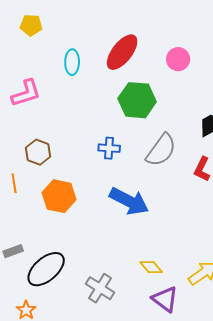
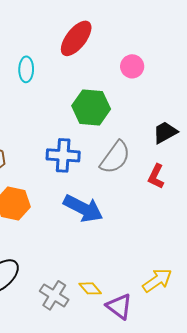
red ellipse: (122, 52) -> (76, 38), moved
blue cross: (109, 148) -> (63, 155), size x1.5
yellow diamond: (151, 267) -> (90, 288), moved

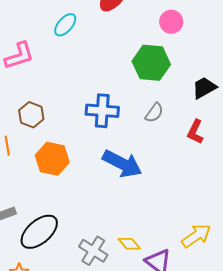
cyan ellipse: (26, 69) -> (65, 25), turned 40
green hexagon: (91, 107) -> (151, 63), moved
gray semicircle: (115, 157) -> (154, 113), size x0.6

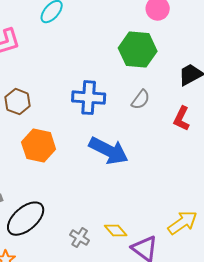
gray cross: (93, 251) -> (80, 238), size x0.7

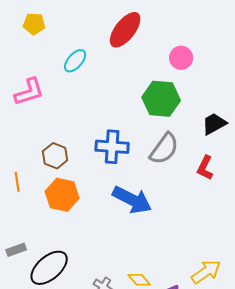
gray semicircle: (141, 100) -> (164, 149), size x1.6
brown hexagon: (18, 102) -> (55, 156), moved

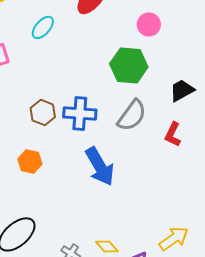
brown hexagon: (55, 156) -> (43, 112), moved
orange hexagon: (62, 195) -> (30, 161), size x0.7
blue arrow: (132, 200) -> (100, 166), turned 33

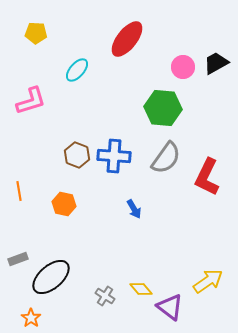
black trapezoid: (182, 90) -> (216, 63), moved
red L-shape: (173, 134) -> (207, 177), size x1.5
blue arrow: (100, 166) -> (134, 209), size x0.5

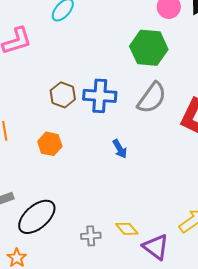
gray cross: (105, 296) -> (91, 236), turned -36

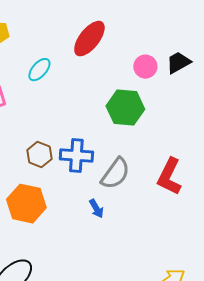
gray semicircle: (152, 98) -> (115, 174), moved
orange hexagon: (50, 144) -> (26, 204), size x1.6

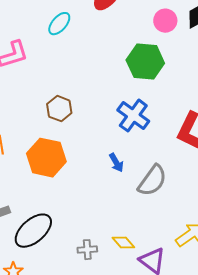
blue cross: (76, 156) -> (133, 116), moved, turned 32
gray semicircle: (115, 174) -> (152, 181), moved

